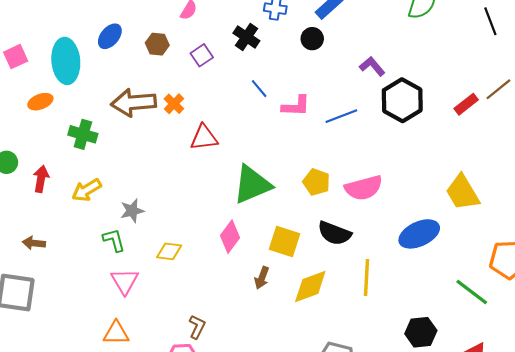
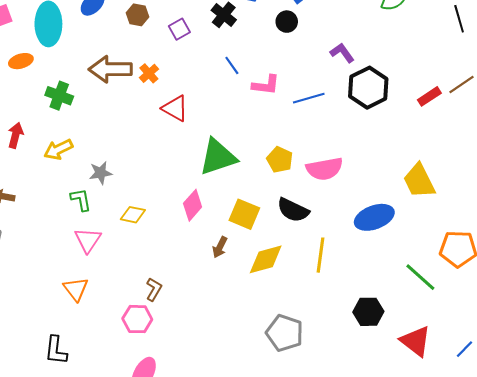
red triangle: (204, 138) -> (175, 108), turned 32
orange triangle: (116, 333) -> (76, 289), turned 48

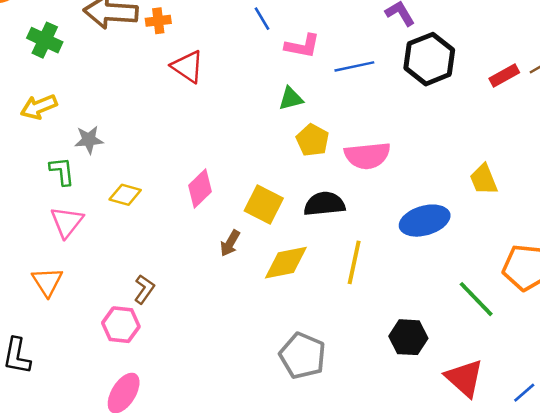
orange cross: (149, 73) -> (158, 21), turned 30
green triangle: (218, 157) -> (291, 99), moved, size x0.5
yellow trapezoid: (419, 181) -> (484, 179), size x0.7
black semicircle: (293, 210) -> (324, 204), turned 144

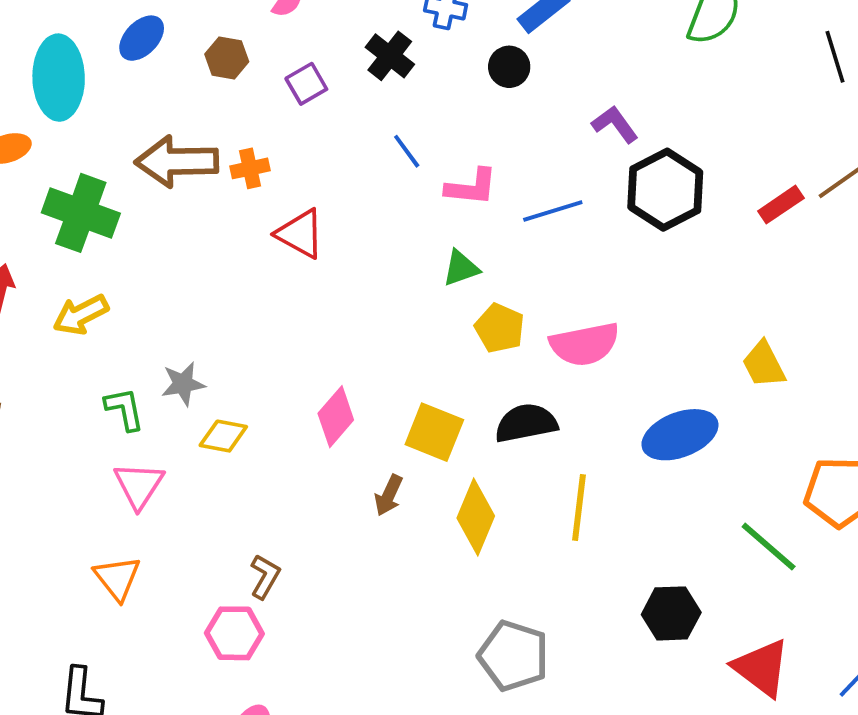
green cross: (45, 40) -> (81, 213), size x1.4
gray star: (89, 140) -> (183, 384), moved
yellow diamond: (286, 263) -> (476, 517), turned -51

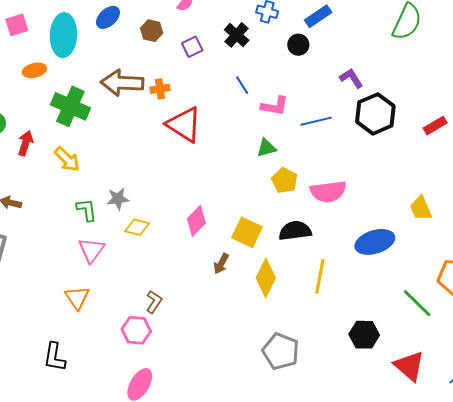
red triangle: (300, 234) -> (184, 125), size x1.4
yellow arrow: (81, 315) -> (67, 159), turned -112

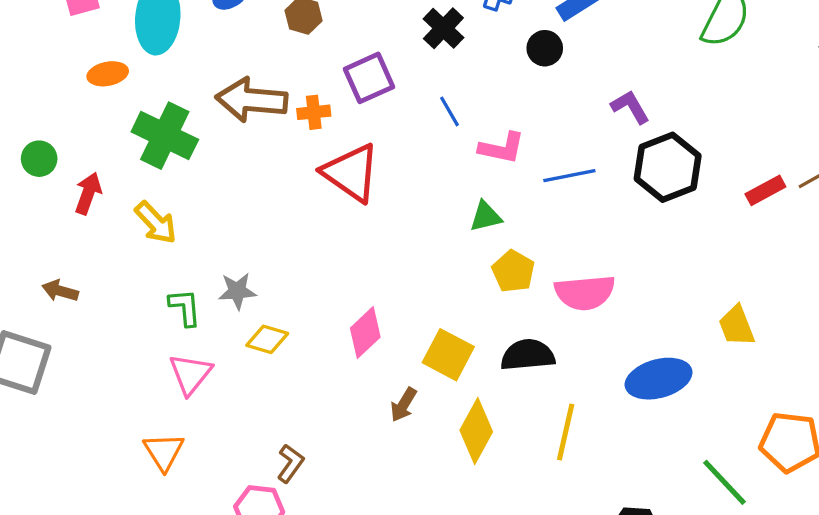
purple square: (192, 47) -> (369, 78), moved, size x1.4

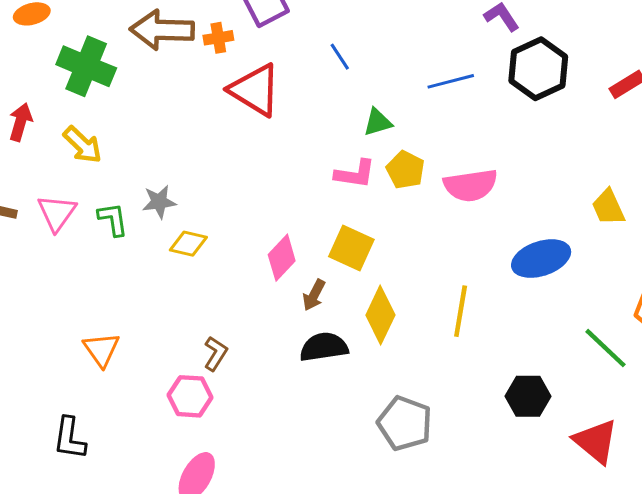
blue line: (449, 111) -> (340, 57), moved
pink L-shape: (502, 148) -> (355, 174), moved
pink diamond: (365, 333) -> (282, 258), moved
black semicircle: (528, 355) -> (324, 347), moved
pink triangle: (190, 374) -> (57, 213), moved

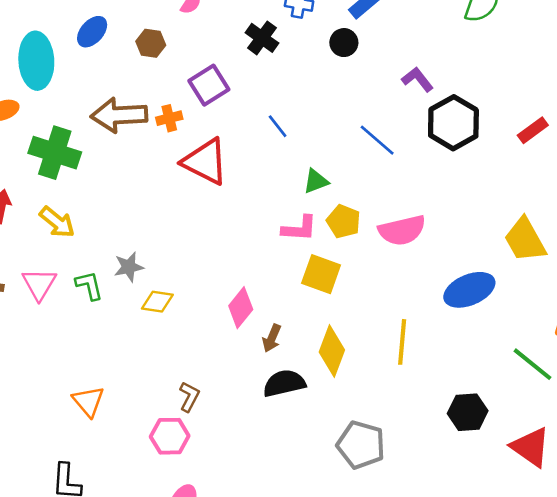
blue line: (451, 81) -> (377, 140), turned 60
yellow trapezoid: (608, 207) -> (525, 240), size x1.4
yellow square: (351, 248) -> (321, 274), moved

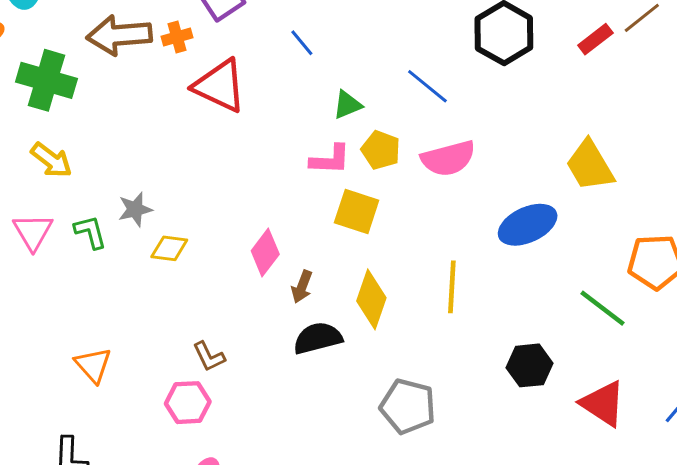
blue line: (377, 140) -> (427, 86), moved
brown L-shape: (189, 397) -> (209, 357), turned 128

